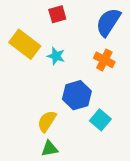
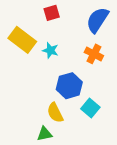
yellow semicircle: (47, 121) -> (55, 113), moved, turned -60

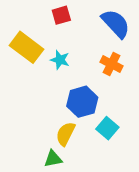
blue semicircle: (97, 20) -> (116, 24), turned 104
yellow semicircle: (55, 113) -> (66, 134), turned 54

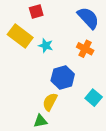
red square: (61, 15) -> (36, 12), moved
cyan square: (107, 128) -> (94, 98), moved

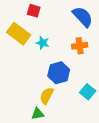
red square: (36, 12) -> (34, 11), turned 32
orange cross: (85, 49) -> (80, 46), turned -35

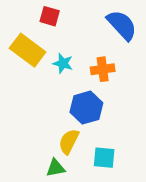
orange cross: (80, 46) -> (103, 69), moved
cyan square: (88, 92) -> (104, 158), moved, turned -35

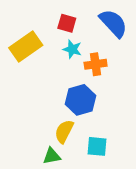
red square: (50, 16) -> (67, 23), moved
yellow rectangle: (28, 50) -> (26, 46), turned -72
cyan star: (63, 63) -> (72, 49), moved

